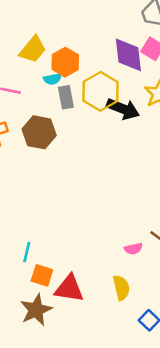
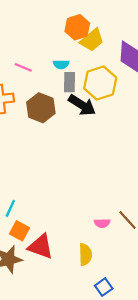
yellow trapezoid: (33, 49) -> (92, 40), moved
orange hexagon: (65, 62) -> (77, 27), moved
black arrow: (123, 109) -> (82, 105), moved

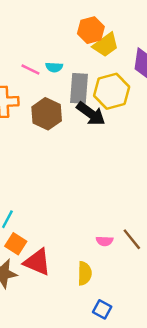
cyan semicircle: (61, 64) -> (54, 67), moved
gray rectangle: (70, 82) -> (79, 88), size x1.4
blue square: (104, 287) -> (102, 309), turned -30

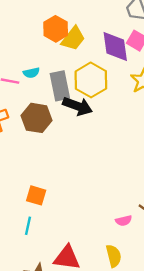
orange square: (16, 244) -> (36, 195), moved

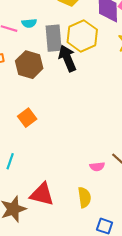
black arrow: (77, 106) -> (67, 58), turned -140
orange square: (36, 195) -> (27, 118), moved, turned 30

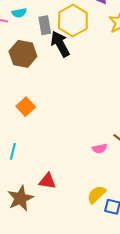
gray rectangle: (54, 38) -> (45, 25), size x0.7
red triangle: (42, 194) -> (47, 181), size x0.7
yellow semicircle: (84, 197) -> (96, 194), moved, turned -120

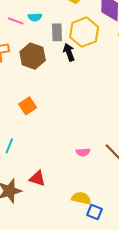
black arrow: (60, 44) -> (69, 52), size x0.7
pink semicircle: (100, 149) -> (83, 152), moved
yellow semicircle: (96, 194) -> (81, 198), turned 48

